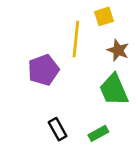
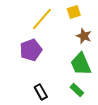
yellow line: (76, 39) -> (42, 19), moved, turned 35
green rectangle: (98, 133) -> (77, 90), moved, turned 72

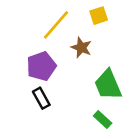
brown star: (84, 36) -> (81, 48), moved
black rectangle: (41, 92) -> (41, 98), moved

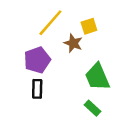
yellow square: (99, 16) -> (89, 26), moved
black rectangle: (41, 98) -> (37, 89), turned 30

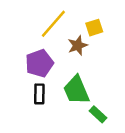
brown star: (73, 43) -> (78, 45), turned 30
green trapezoid: (97, 77) -> (76, 90), moved

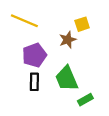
yellow line: (53, 24) -> (24, 21), moved, turned 72
green rectangle: (98, 114) -> (85, 100), turned -72

